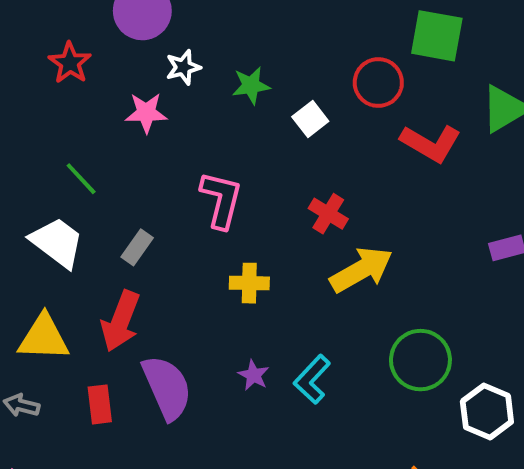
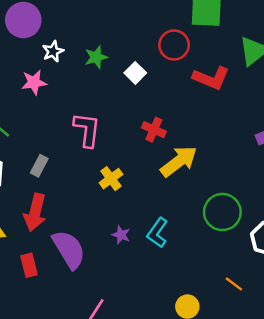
yellow cross: (249, 283) -> (111, 179), turned -30

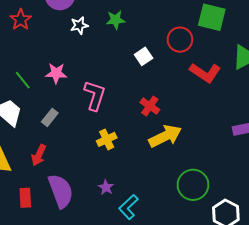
green star: (96, 57) -> (116, 20), moved
pink star: (34, 82) -> (56, 73), moved
red arrow: (35, 212) -> (39, 155), size x0.7
cyan L-shape: (157, 233) -> (129, 207), moved

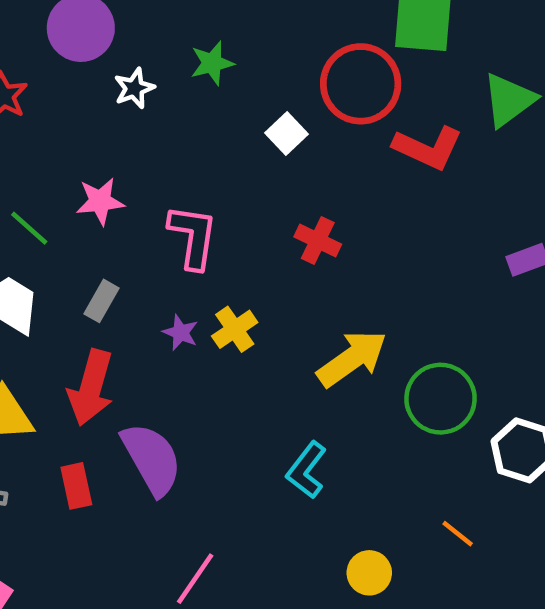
red circle: (180, 40) -> (361, 84), size x1.4
yellow arrow: (165, 136) -> (352, 359), moved
red arrow: (39, 155) -> (91, 388), size x1.5
purple star: (106, 187) -> (180, 332), moved

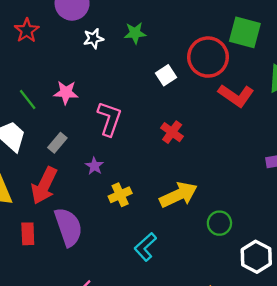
yellow cross: (235, 329) -> (120, 195), moved
green circle: (440, 399) -> (219, 223), size x0.7

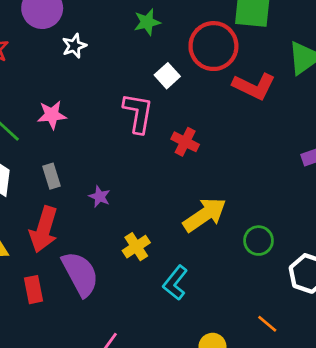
green star: (135, 33) -> (147, 22), moved
pink L-shape: (109, 119) -> (138, 113), moved
gray rectangle: (57, 143) -> (51, 176), turned -48
yellow cross: (120, 195) -> (136, 247), moved

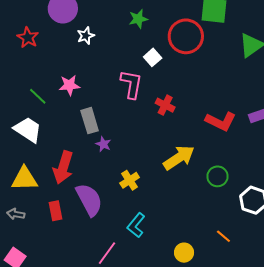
red L-shape: (254, 86) -> (221, 121), moved
gray rectangle: (51, 176) -> (90, 121), moved, size x1.4
cyan L-shape: (175, 283) -> (136, 225), moved

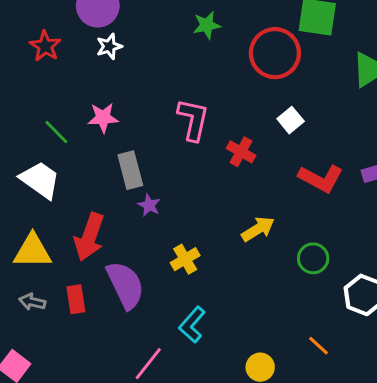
white star: (86, 36) -> (109, 46), moved
white square: (153, 57) -> (291, 120), moved
yellow arrow: (179, 158) -> (258, 229), size x0.7
gray arrow: (16, 214) -> (32, 302), moved

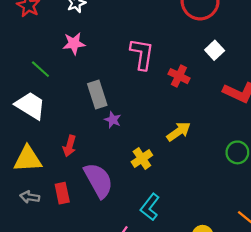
pink star: (103, 118) -> (74, 43), moved
yellow arrow: (258, 229) -> (179, 132), moved
red arrow: (89, 237) -> (69, 146), size x0.6

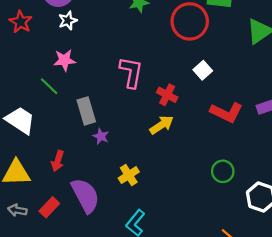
green line: (40, 69) -> (49, 86), moved
yellow arrow: (179, 132) -> (162, 125), moved
red rectangle: (62, 193) -> (49, 207), turned 54

